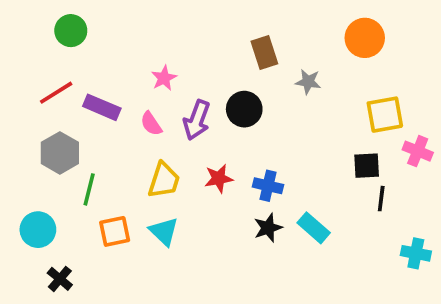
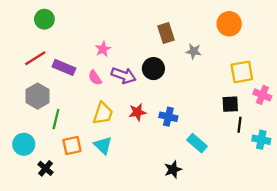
purple arrow: (197, 120) -> (124, 75), turned -90
black star: (268, 228) -> (173, 170), moved
cyan cross: (416, 253) -> (261, 140), moved
black cross: (60, 279) -> (46, 168), moved

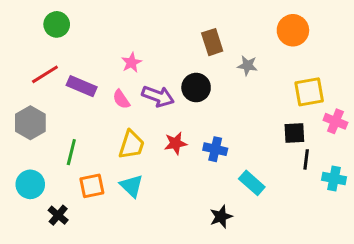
gray hexagon: (38, 96) -> (30, 123), moved

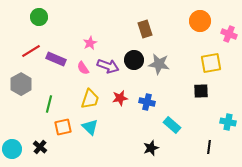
gray star: (247, 66) -> (159, 64), moved, size x1.5
pink cross: (335, 121) -> (229, 34), moved
black line: (306, 159) -> (209, 147), moved
cyan circle: (30, 184) -> (12, 149), moved

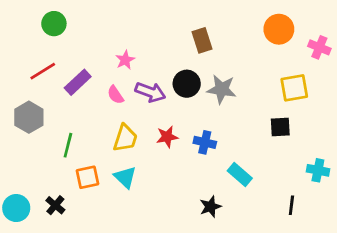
purple rectangle: (56, 59) -> (78, 82), turned -66

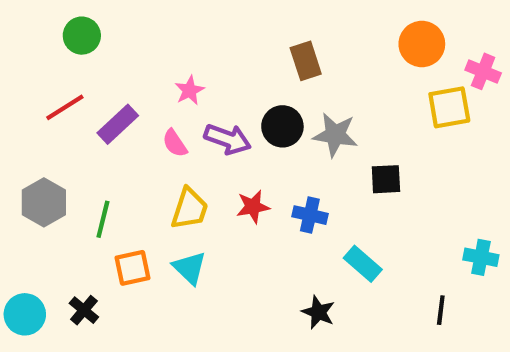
yellow square: (294, 88) -> (449, 107), moved
gray hexagon: (29, 117) -> (44, 202), moved
black square: (280, 127) -> (386, 179), moved
black star: (210, 207) -> (318, 312), turned -30

